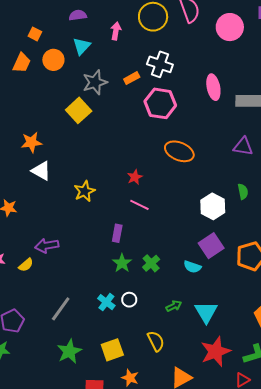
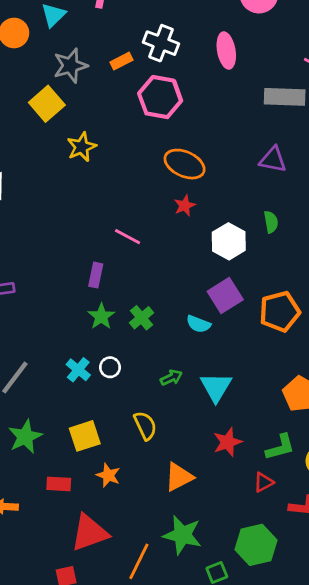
pink ellipse: (213, 87) -> (226, 50), moved
red star: (135, 177) -> (185, 206), moved
yellow star: (85, 191) -> (82, 147), moved
red star: (216, 351) -> (227, 442), size x0.7

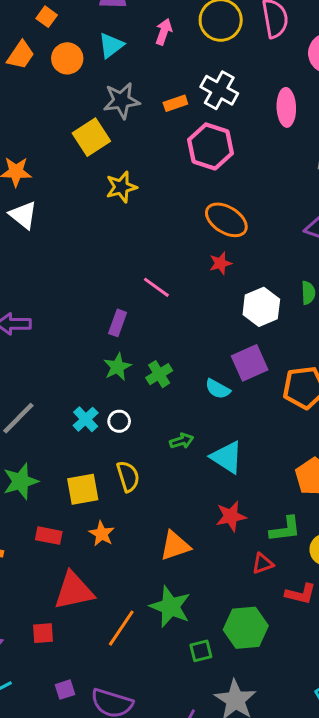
cyan triangle: (216, 387) -> (227, 457), turned -36
yellow semicircle: (145, 426) -> (128, 476), moved

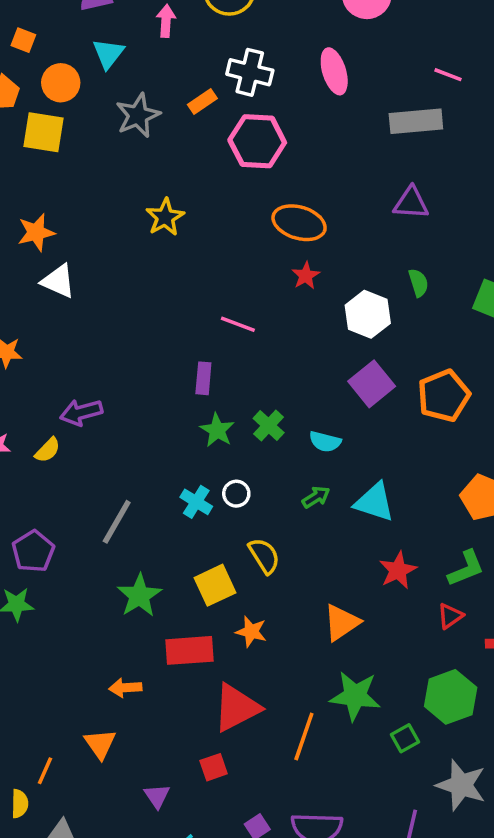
yellow square: (91, 137) -> (43, 132), moved, turned -33
cyan semicircle: (218, 389) -> (325, 442), moved
red rectangle: (49, 536) -> (189, 650), size x1.5

